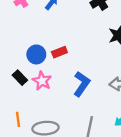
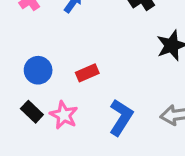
blue circle: (36, 54) -> (38, 70), moved

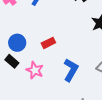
black rectangle: (32, 112) -> (12, 61), moved

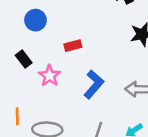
blue circle: (17, 43) -> (35, 20), moved

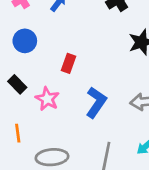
red rectangle: (73, 46) -> (68, 63), turned -49
orange line: (17, 116) -> (18, 133), moved

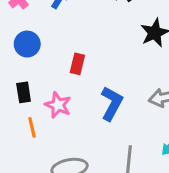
black rectangle: (17, 84) -> (24, 92), turned 42
orange line: (18, 133) -> (32, 127), moved

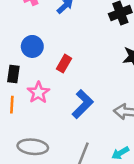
blue circle: (27, 44) -> (32, 46), moved

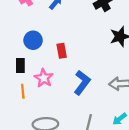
red rectangle: (64, 64) -> (62, 51), turned -32

